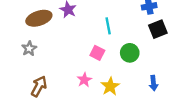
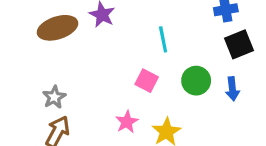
gray star: (29, 49) -> (54, 97), moved
blue arrow: (153, 83) -> (232, 89), moved

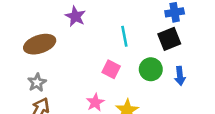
brown ellipse: (58, 28) -> (40, 44), moved
black square: (239, 44) -> (169, 39), moved

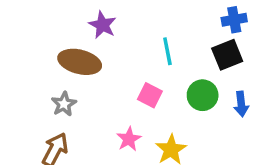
brown ellipse: (40, 44) -> (80, 62), moved, turned 32
gray star: (37, 82) -> (64, 104), moved

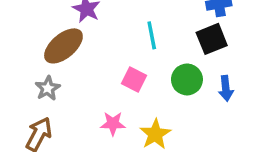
brown ellipse: (80, 62) -> (63, 46), turned -54
pink star: (129, 139) -> (113, 124), turned 30

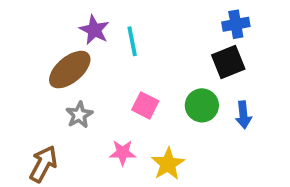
cyan line: (152, 35) -> (132, 41), moved
gray star: (48, 88) -> (79, 115), moved

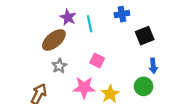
blue cross: (236, 24) -> (122, 14), moved
green circle: (202, 105) -> (144, 86), moved
pink star: (123, 153) -> (84, 87), size x1.5

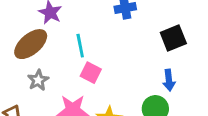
cyan line: (90, 24) -> (80, 46), moved
black square: (145, 36) -> (173, 38), moved

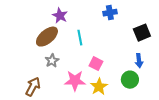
pink square: (91, 73) -> (96, 64), moved

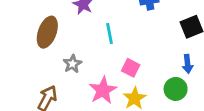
brown ellipse: (47, 37) -> (47, 32), moved, turned -30
pink star: (75, 81) -> (103, 90), turned -30

